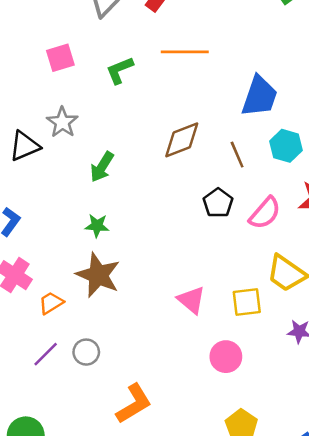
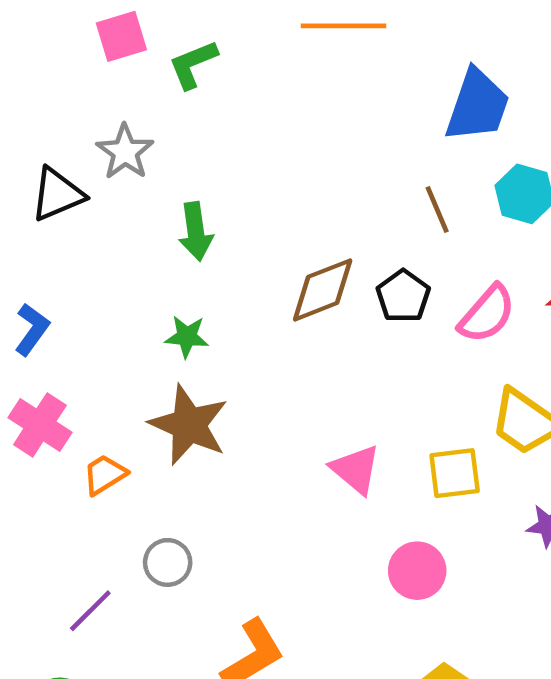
green L-shape: (120, 70) -> (193, 64), moved
brown diamond: (182, 140) -> (323, 290), moved
green arrow: (102, 167) -> (196, 231), turned -40
purple line: (46, 354) -> (90, 611), moved

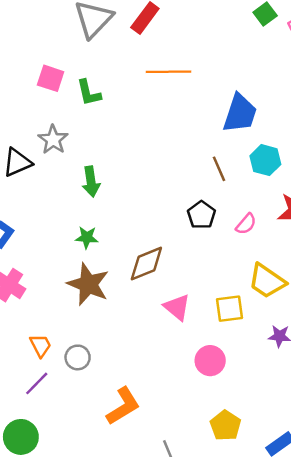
pink square: (121, 36) -> (51, 78), turned 36
green L-shape: (193, 64) -> (89, 93), turned -80
brown diamond: (323, 290) -> (146, 264), moved
pink semicircle: (487, 314) -> (246, 224), size x0.7
orange trapezoid: (105, 475) -> (40, 345), moved, turned 95

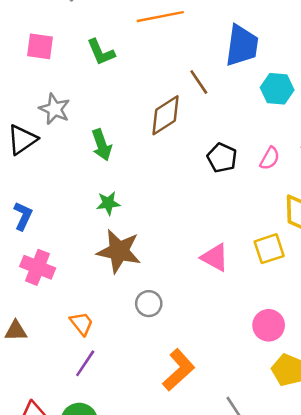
green L-shape: (89, 93) -> (101, 52), moved
brown line: (219, 169) -> (199, 82), moved
brown diamond: (146, 264) -> (165, 115), moved
gray circle: (78, 357) -> (149, 304), moved
pink circle: (210, 361) -> (269, 325), moved

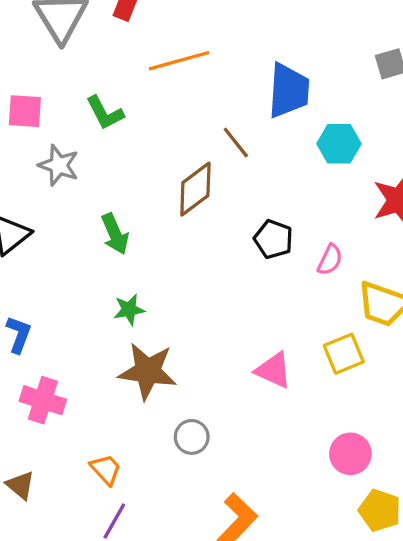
gray star: (55, 109) -> (59, 165), moved
pink semicircle: (270, 158) -> (330, 260), moved
brown triangle: (16, 331) -> (20, 485), turned 45

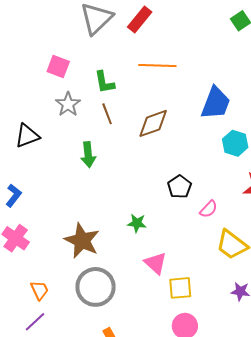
brown line: (236, 143) -> (107, 114), moved
brown diamond: (195, 189) -> (153, 123), moved
green star: (129, 310) -> (137, 223), moved
yellow square: (344, 354) -> (180, 288), moved
gray circle: (192, 437) -> (96, 287), size x1.8

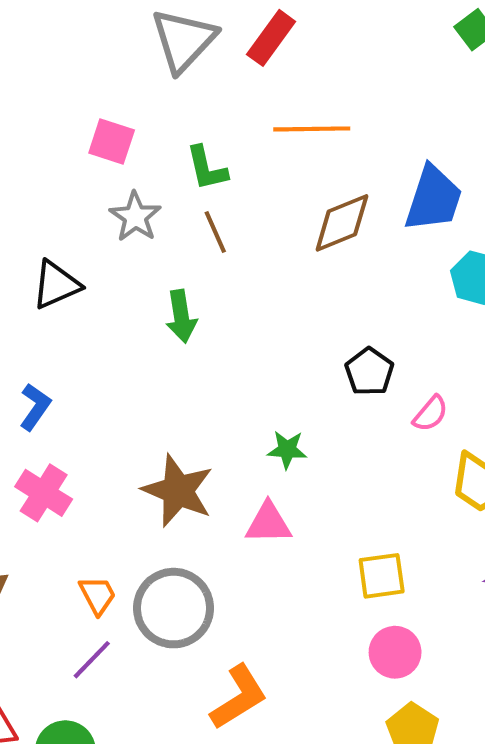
brown diamond: (153, 123) -> (342, 223), moved
pink triangle: (155, 263) -> (268, 523), moved, turned -40
gray circle: (96, 287) -> (174, 608), moved

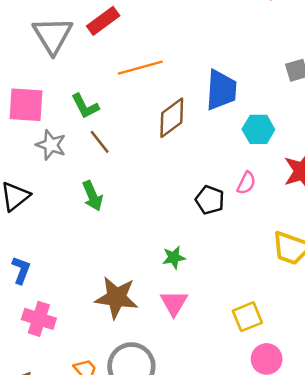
red rectangle: (271, 38) -> (103, 21), turned 32
pink square: (112, 141) -> (26, 105), size x1.4
pink semicircle: (431, 414) -> (246, 183), moved
pink triangle: (268, 523) -> (174, 303), turned -44

